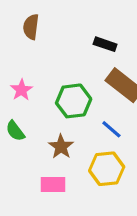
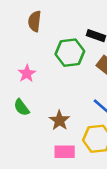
green hexagon: (74, 101) -> (70, 53), moved
pink rectangle: (53, 184) -> (65, 152), moved

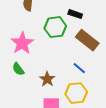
pink star: (27, 73) -> (22, 43), size x1.6

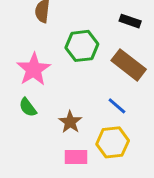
black rectangle: (75, 14) -> (130, 21), moved

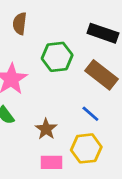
black rectangle: (130, 21) -> (103, 33), size x1.5

